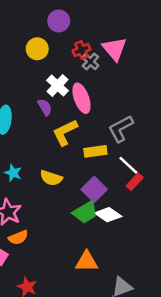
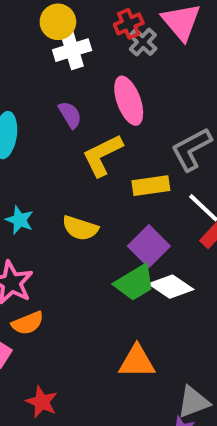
white cross: (57, 86) -> (72, 50), moved, turned 30

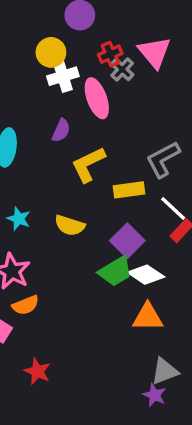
pink ellipse: (129, 101) -> (97, 98), moved
purple semicircle: (70, 115) -> (61, 130), turned 55
orange triangle: (137, 361) -> (148, 317), moved

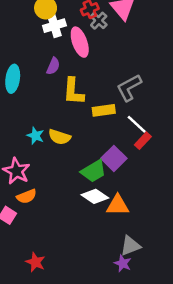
yellow L-shape: (88, 164) -> (73, 91), turned -60
cyan star: (19, 219) -> (35, 136), moved
purple square: (127, 241) -> (114, 158), moved
white diamond: (146, 275) -> (95, 196), moved
red star: (37, 371) -> (35, 262), moved

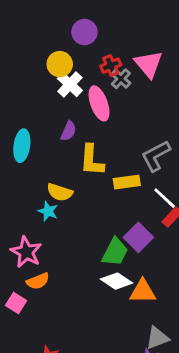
white cross: (54, 26) -> (70, 84), turned -30
yellow semicircle: (59, 137) -> (60, 192), moved
green trapezoid: (94, 171) -> (115, 252), turned -32

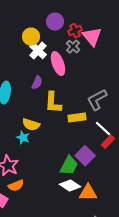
purple circle: (84, 32) -> (55, 22), moved
red cross: (111, 66) -> (75, 31), moved

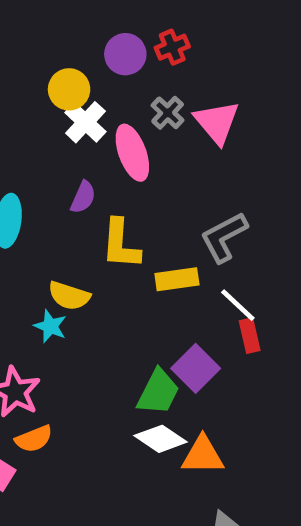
red cross: (75, 31) -> (172, 47), moved
pink triangle: (92, 37) -> (217, 122), moved
red rectangle: (108, 142) -> (250, 336), turned -56

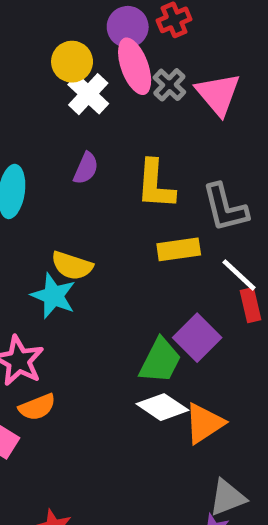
pink ellipse: (132, 153) -> (135, 66), moved
gray L-shape: (224, 237) -> (225, 208), turned -76
yellow L-shape: (121, 244) -> (155, 185), moved
cyan star: (50, 326) -> (53, 296), size x1.4
orange triangle: (203, 455) -> (204, 423), turned -33

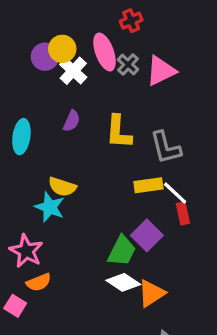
purple circle: (128, 27) -> (45, 57), moved
pink triangle: (218, 94) -> (161, 71), turned 44
yellow rectangle: (179, 249) -> (148, 185), moved

